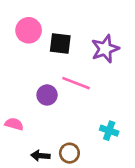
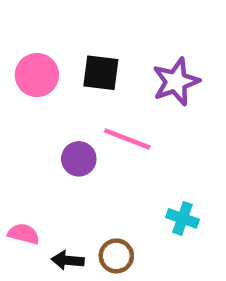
pink circle: (29, 30) -> (37, 75), moved
pink semicircle: (14, 124) -> (24, 234), moved

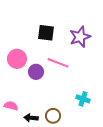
pink circle: (37, 75) -> (17, 59), moved

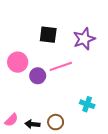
pink line: (58, 63) -> (61, 66), turned -40
pink semicircle: (11, 106) -> (11, 120), moved, turned 120

